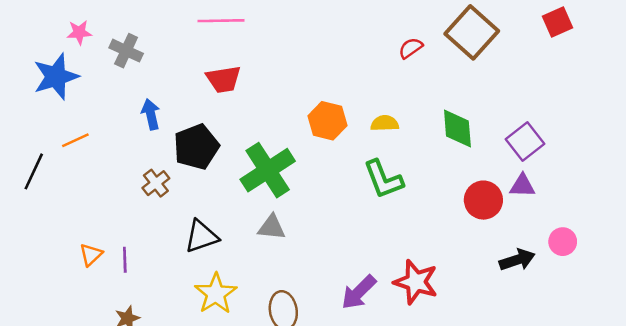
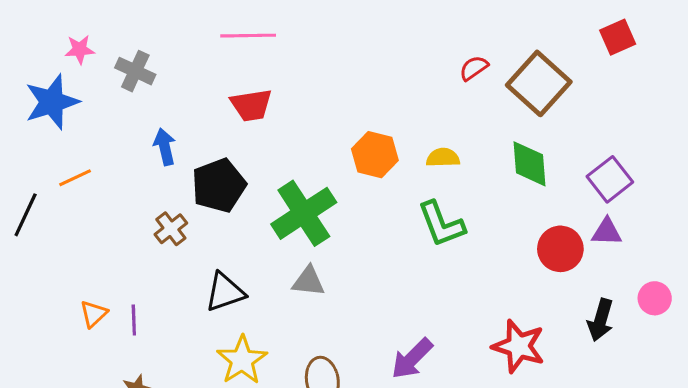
red square: (557, 22) -> (618, 37), moved
brown square: (472, 32) -> (539, 83), moved
black arrow: (517, 260) -> (601, 320), turned 124
red star: (416, 282) -> (519, 346), moved

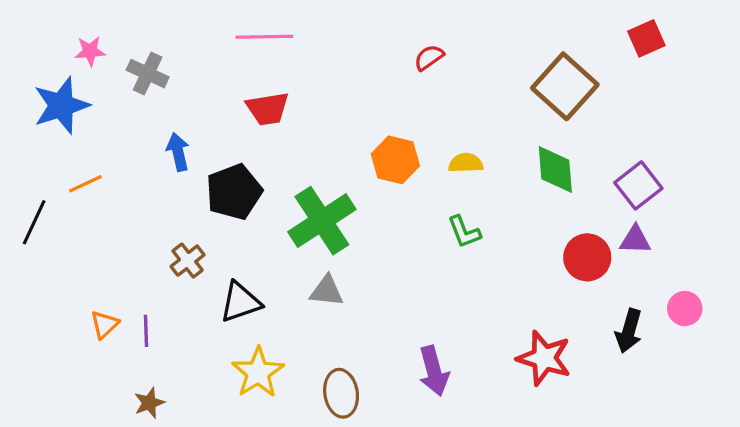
red semicircle: (474, 68) -> (429, 58), moved
green L-shape: (441, 224) -> (464, 232), size x0.7
brown cross: (171, 229) -> (188, 261), moved
purple arrow: (412, 359) -> (434, 371), turned -60

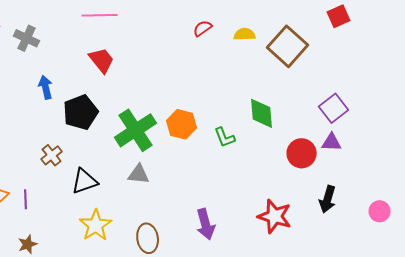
red trapezoid: (268, 109) -> (102, 60), turned -120
orange hexagon: (395, 160) -> (182, 124), moved
yellow semicircle: (466, 163) -> (245, 34), moved
green diamond: (555, 169) -> (262, 113), moved
pink circle: (685, 309) -> (380, 211), moved

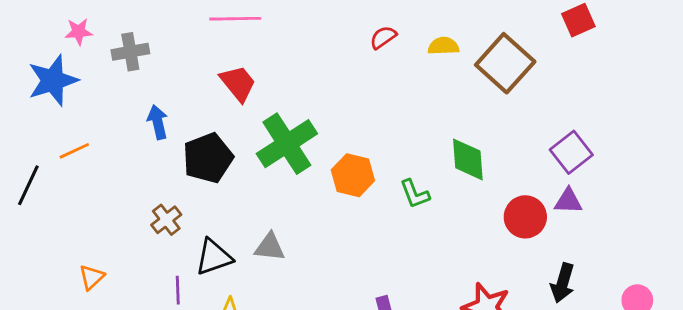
gray cross: (27, 38) -> (130, 52), turned -35
green cross: (136, 130) -> (287, 144), moved
gray triangle: (139, 174) -> (270, 247), moved
purple line: (26, 199) -> (178, 290), moved

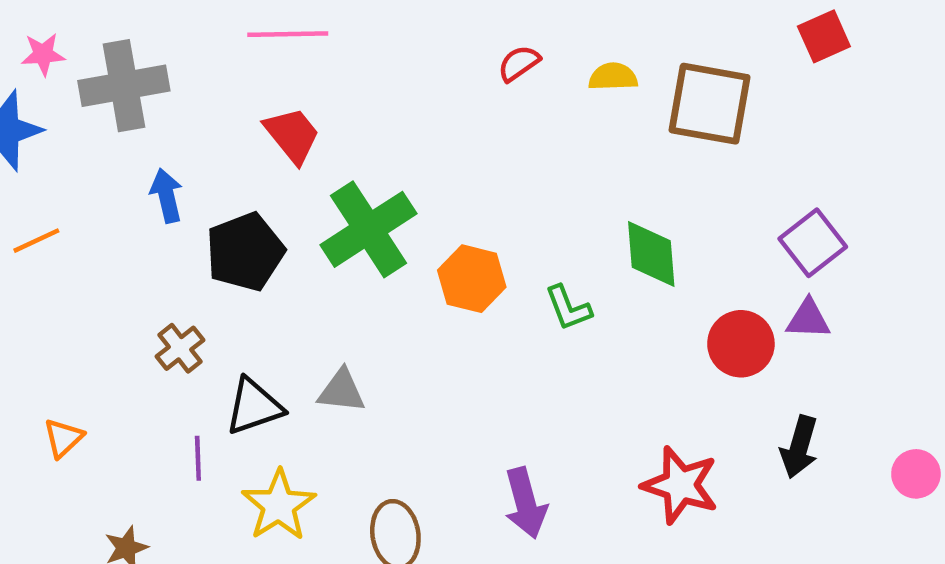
gray cross: (130, 52) -> (124, 86), size x1.5
brown square: (505, 63) -> (710, 104), turned -32

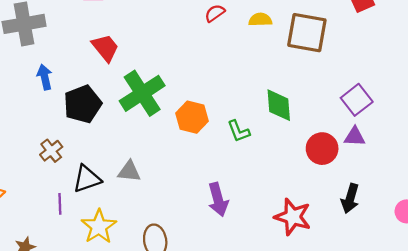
purple arrow: (526, 503) -> (218, 199), moved

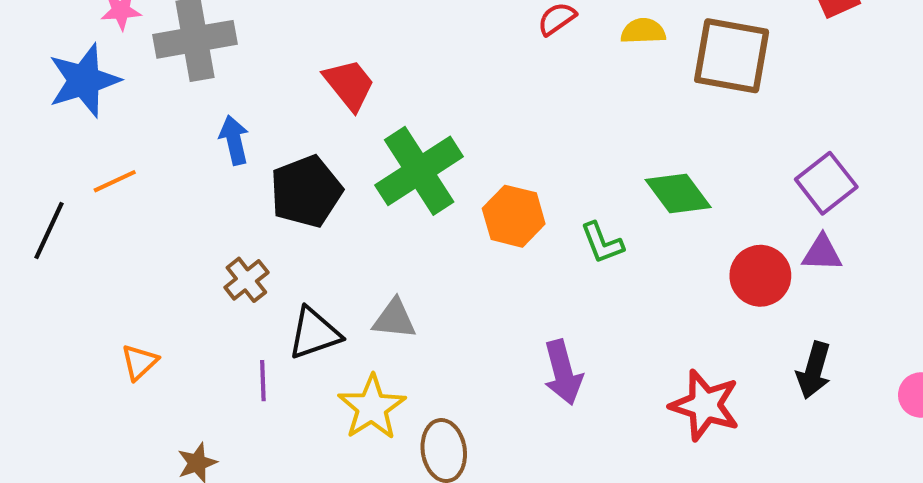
green diamond: (279, 105) -> (678, 194), turned -32
yellow star: (99, 227) -> (372, 407), moved

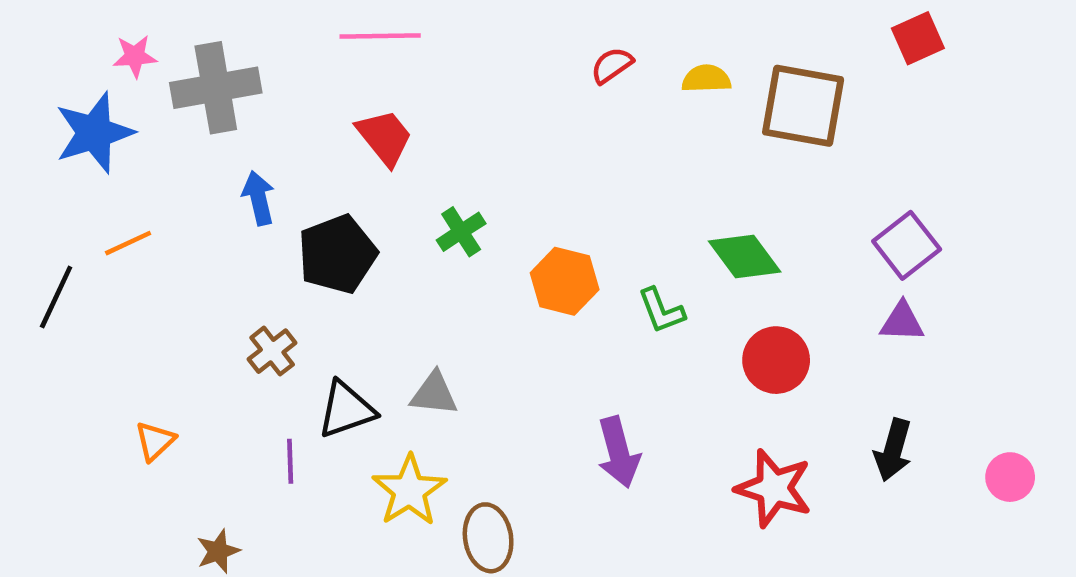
green cross: (419, 171) -> (461, 232), size x0.5
red circle: (760, 276) -> (776, 360), moved

